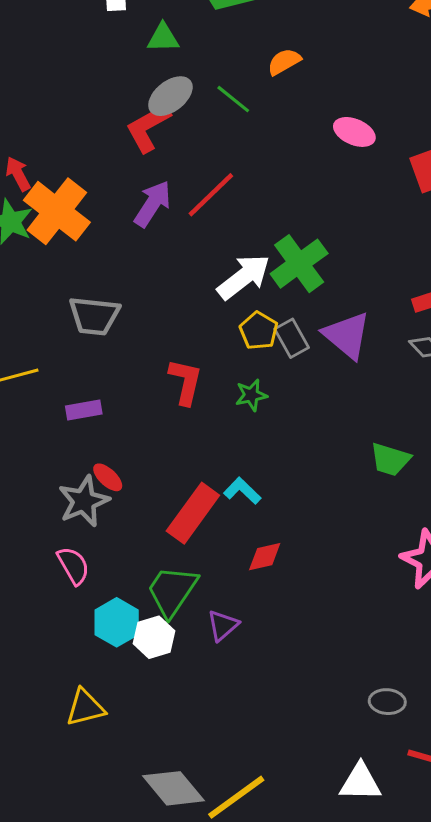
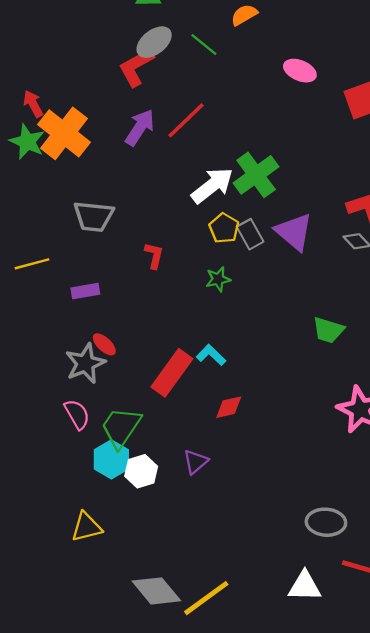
red L-shape: (185, 382) -> (154, 255), moved, size x0.7
green trapezoid: (172, 591) -> (121, 427), moved
gray ellipse: (387, 702) -> (326, 522), size x1.4

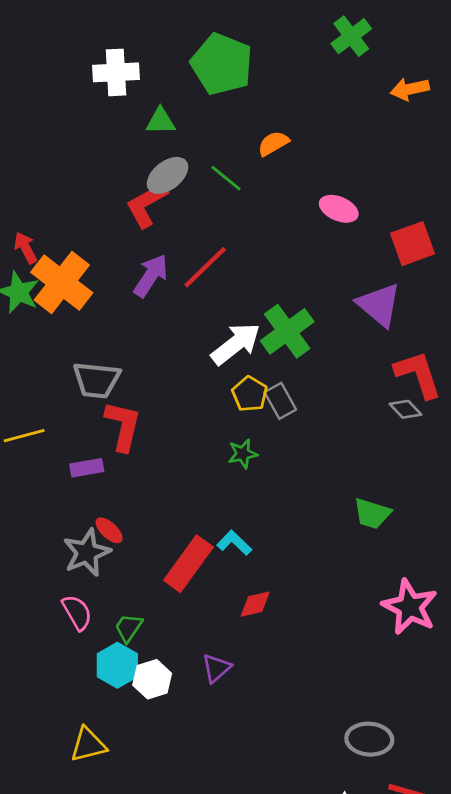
purple triangle: (294, 232) -> (379, 305), moved
red L-shape: (154, 255) -> (123, 426), moved, size x1.6
green trapezoid: (121, 427) -> (129, 628), size x0.6

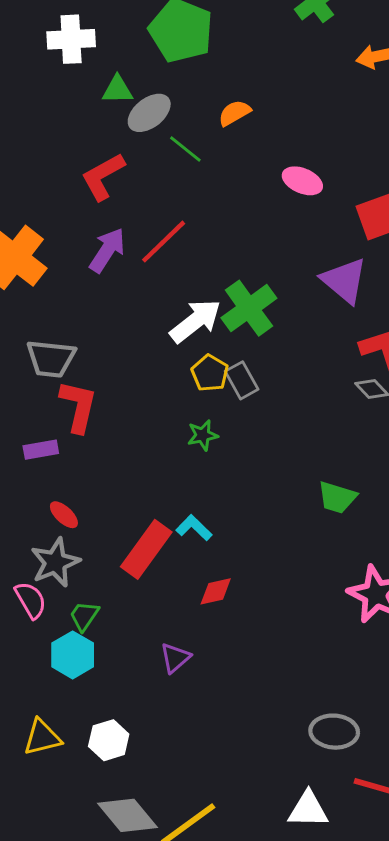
gray ellipse: (168, 175) -> (149, 113), moved
gray star: (87, 553) -> (55, 562), moved
white hexagon: (152, 679) -> (109, 740), moved

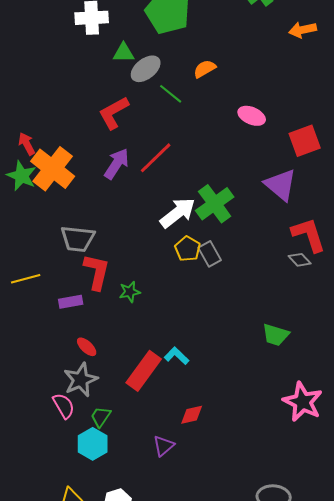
green star: (203, 435) -> (130, 292), moved
red diamond: (216, 591) -> (192, 415), moved

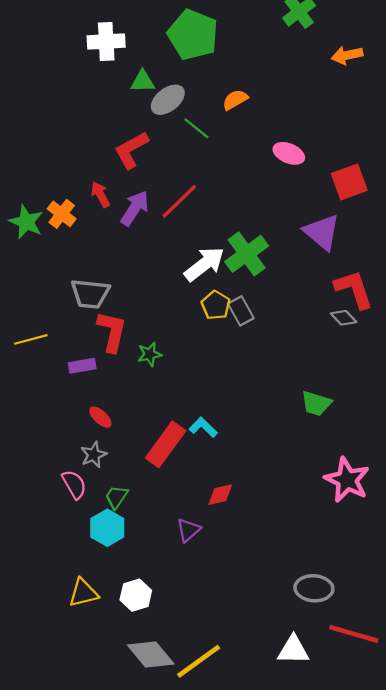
red arrow: (27, 144) -> (100, 194), moved
orange cross: (53, 169) -> (62, 214), size x0.6
gray star: (81, 380) -> (94, 455), size x0.7

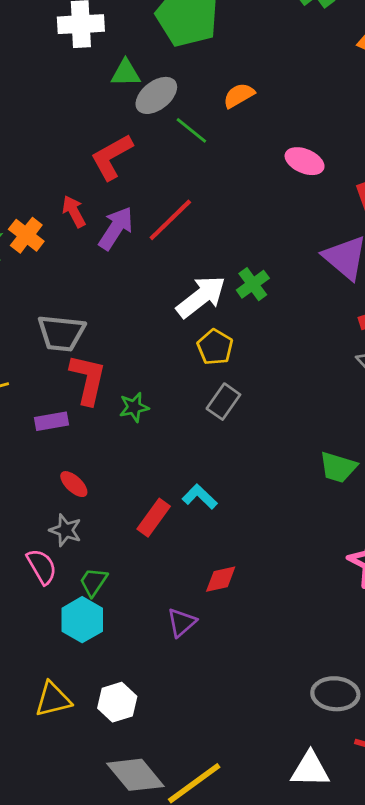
green cross: (247, 254) -> (253, 284), size x0.6
gray rectangle: (241, 311) -> (223, 402), moved, turned 64
red rectangle: (166, 444) -> (154, 518), size x0.7
gray star: (94, 455) -> (65, 530), turned -30

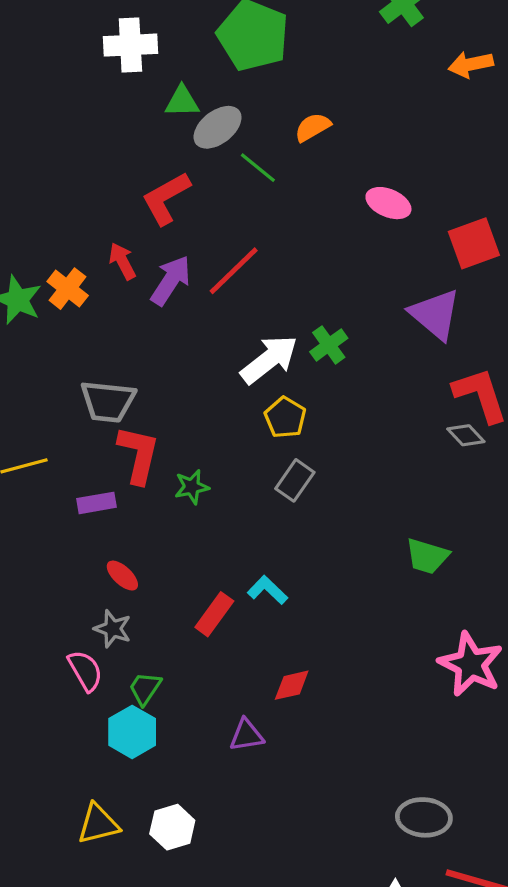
purple triangle: (182, 622) -> (247, 735), turned 32

